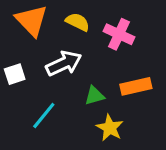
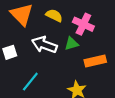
white arrow: (64, 63) -> (44, 45), turned -135
green triangle: (94, 96) -> (71, 44), moved

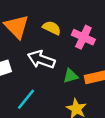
green triangle: (71, 44) -> (71, 76), moved

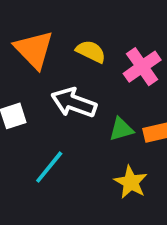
pink cross: (83, 37) -> (142, 67), turned 30

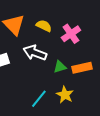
cyan line: (49, 167) -> (39, 99), moved

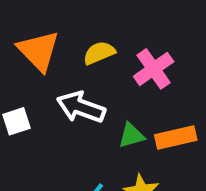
yellow semicircle: (44, 26) -> (99, 53), turned -49

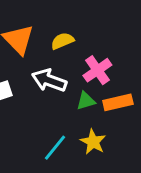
pink cross: (154, 69) -> (97, 70), moved

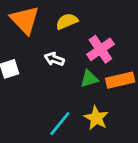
white arrow: (49, 80) -> (54, 59), size x0.6

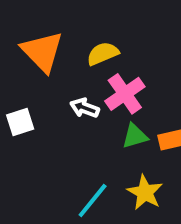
pink cross: (100, 49) -> (125, 94), moved

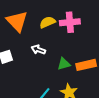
pink cross: (125, 94) -> (70, 22), moved, turned 30

